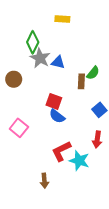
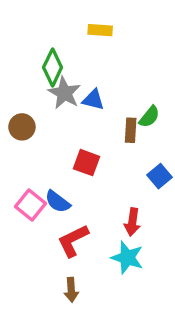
blue semicircle: (57, 116) -> (58, 202), moved
red arrow: (97, 139) -> (132, 222), moved
red L-shape: (61, 151) -> (73, 241), moved

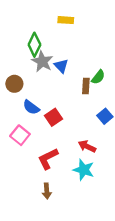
blue triangle: (93, 100) -> (61, 66), turned 32
red square: (86, 163) -> (53, 117), moved, turned 36
blue semicircle: (58, 202) -> (31, 107), moved
red arrow: (132, 222) -> (87, 146), turned 108

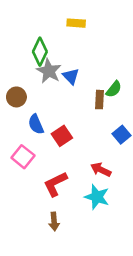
blue semicircle: (31, 107) -> (36, 124), turned 30

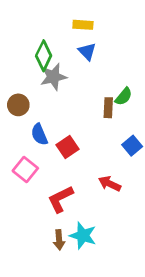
gray star: (49, 71) -> (53, 77), turned 30
blue triangle: (71, 76) -> (87, 52), moved
cyan star: (97, 197) -> (83, 236), moved

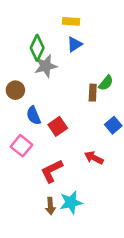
blue triangle: (87, 52) -> (75, 44), turned 42
cyan star: (83, 236) -> (71, 202), turned -30

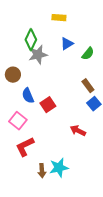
blue triangle: (75, 44) -> (67, 44), moved
green semicircle: (106, 83) -> (88, 54), moved
brown rectangle: (93, 93) -> (88, 86), moved, turned -40
red L-shape: (52, 171) -> (25, 147), moved

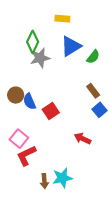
blue triangle: (67, 44) -> (71, 46), size x1.5
brown circle: (13, 75) -> (16, 95), moved
pink square: (18, 121) -> (19, 139), moved

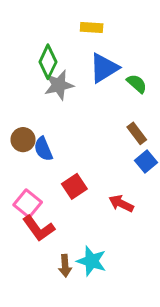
green semicircle: (93, 57) -> (137, 84), turned -88
red square: (51, 111) -> (74, 186), moved
red L-shape: (26, 156) -> (39, 228), turned -100
cyan star: (62, 178) -> (92, 261), turned 30

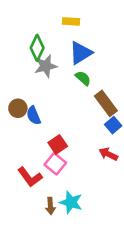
green semicircle: (137, 84) -> (83, 78), moved
brown rectangle: (137, 133) -> (106, 103), size x1.5
pink square: (28, 203) -> (55, 164), moved
red arrow: (121, 203) -> (108, 154), moved

